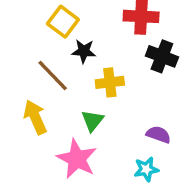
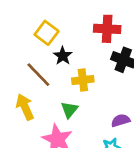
black star: (84, 51) -> (63, 56), turned 30
purple semicircle: (158, 135) -> (121, 120), turned -36

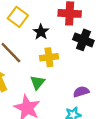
black star: (63, 56) -> (41, 32), moved

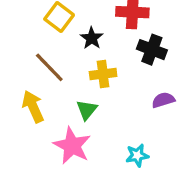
purple semicircle: (81, 92) -> (163, 100), moved

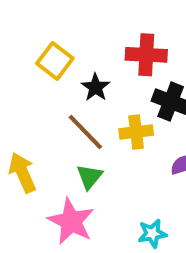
brown line: (49, 67) -> (85, 132), moved
yellow cross: (103, 74) -> (136, 132), moved

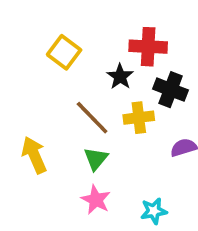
black star: (95, 87) -> (120, 77), moved
pink star: (71, 221) -> (96, 200), moved, size x0.7

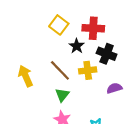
yellow square: (64, 52) -> (59, 25), moved
yellow arrow: (34, 155) -> (26, 76), moved

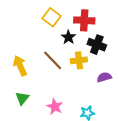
green triangle: (62, 95) -> (22, 98), moved

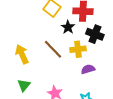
purple semicircle: (104, 77) -> (88, 69), moved

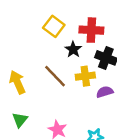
purple semicircle: (88, 69) -> (105, 92), moved

